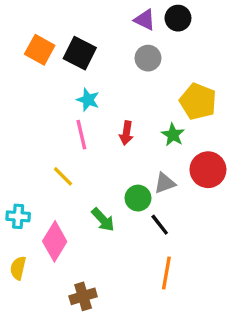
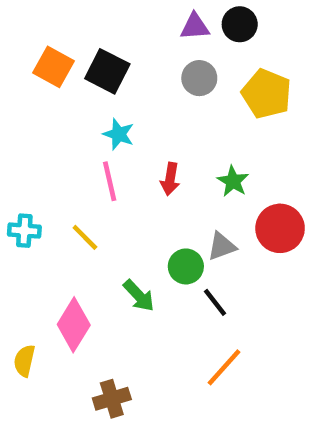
purple triangle: (145, 20) -> (195, 27), turned -30
yellow pentagon: (198, 101) -> (267, 94), moved
cyan cross: (18, 216) -> (24, 231), moved
orange line: (166, 273) -> (224, 367), turned 32

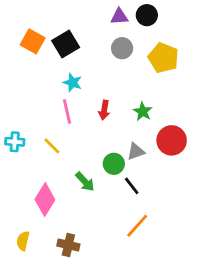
black square: (107, 71) -> (66, 44), turned 32
yellow semicircle: (24, 361) -> (23, 241), moved
brown cross: (112, 399) -> (68, 245), turned 30

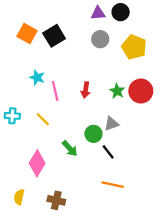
cyan star: (73, 83) -> (37, 77), moved
red circle: (172, 140) -> (141, 91), moved
orange line: (137, 226) -> (113, 185), turned 60

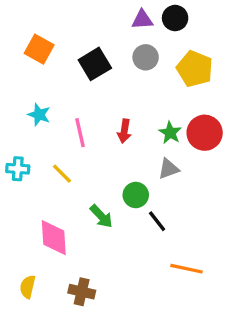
black square: (54, 36) -> (95, 64), moved
cyan star: (37, 77) -> (39, 115), moved
gray triangle: (112, 124) -> (169, 169), moved
pink diamond: (37, 163) -> (54, 238), turned -35
orange line: (113, 185) -> (187, 269), moved

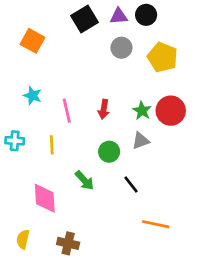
black square: (95, 64) -> (84, 19), moved
yellow line: (62, 174) -> (52, 145), turned 42
green circle: (136, 195) -> (109, 152), moved

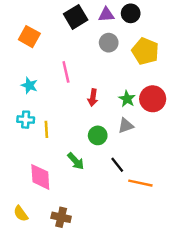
pink line: (67, 111) -> (66, 72), moved
cyan cross: (15, 141) -> (26, 120), moved
orange line: (156, 224) -> (140, 183), moved
yellow semicircle: (23, 239) -> (21, 214), turned -49

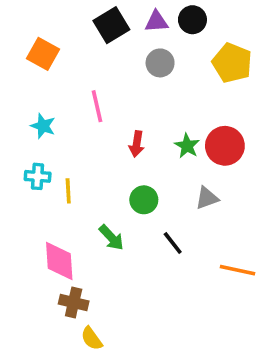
yellow pentagon: (145, 51) -> (232, 63), moved
gray triangle: (126, 126) -> (207, 198), moved
orange line: (140, 183) -> (237, 270), moved
yellow semicircle: (21, 214) -> (92, 338), moved
brown cross: (61, 217) -> (74, 302), moved

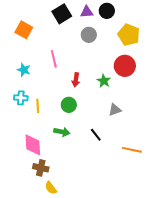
red circle: (225, 146) -> (125, 66), moved
green circle: (144, 200) -> (69, 105), moved
green arrow: (111, 238) -> (62, 132), turned -35

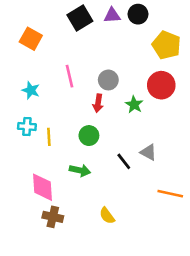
gray circle: (89, 35) -> (108, 80), moved
gray triangle: (115, 110) -> (148, 152), moved, turned 48
black line: (96, 135) -> (124, 161), moved
yellow semicircle: (51, 188) -> (107, 216), moved

